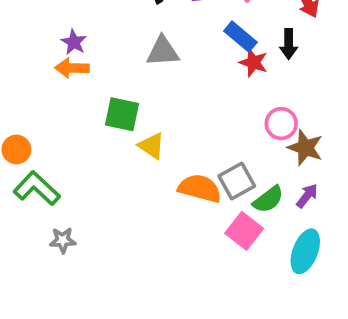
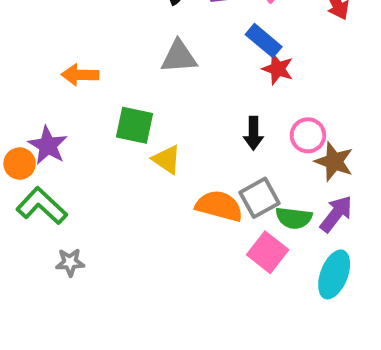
purple star: (74, 42) -> (48, 145), moved, size x1.4
black arrow: (289, 44) -> (253, 133), moved
purple arrow: (307, 196) -> (336, 214), size x1.4
green semicircle: (268, 199) -> (294, 218), turned 44

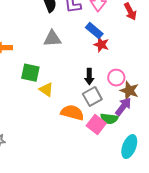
gray square: (260, 198) -> (92, 97), moved
purple arrow: (336, 214) -> (123, 107), moved
pink square: (268, 252) -> (96, 125), moved

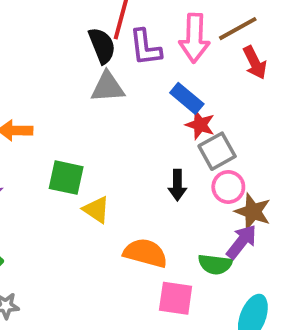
gray triangle: (52, 39) -> (108, 87), moved
gray square: (92, 97) -> (217, 151), moved
pink square: (96, 125) -> (176, 298), moved, turned -30

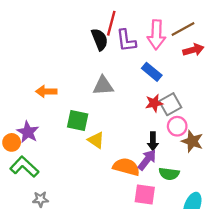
red arrow: (255, 63) -> (193, 50), turned -78
gray triangle: (108, 87) -> (103, 86), moved
red star: (200, 125) -> (154, 103), moved, turned -30
black arrow: (177, 185) -> (153, 141), moved
purple arrow: (242, 242) -> (147, 160), moved

